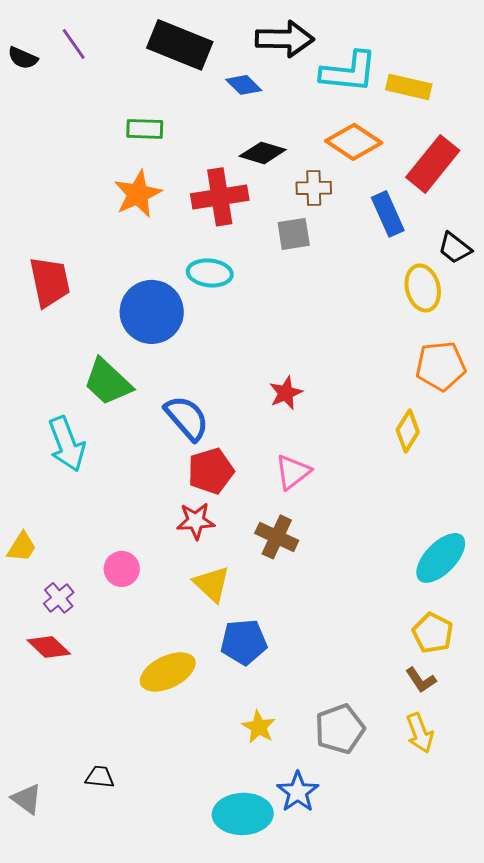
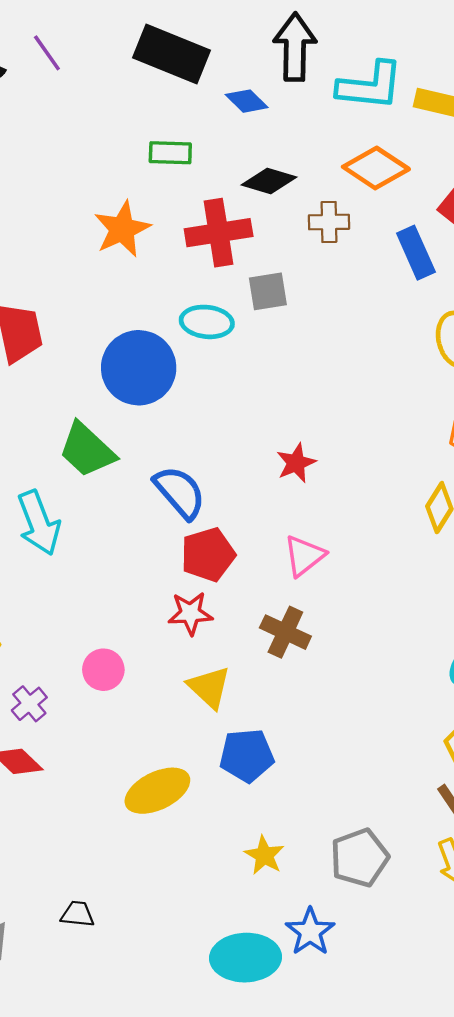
black arrow: (285, 39) -> (295, 47), turned -90
green rectangle: (145, 129) -> (170, 153), moved
gray square: (294, 234) -> (268, 291), moved

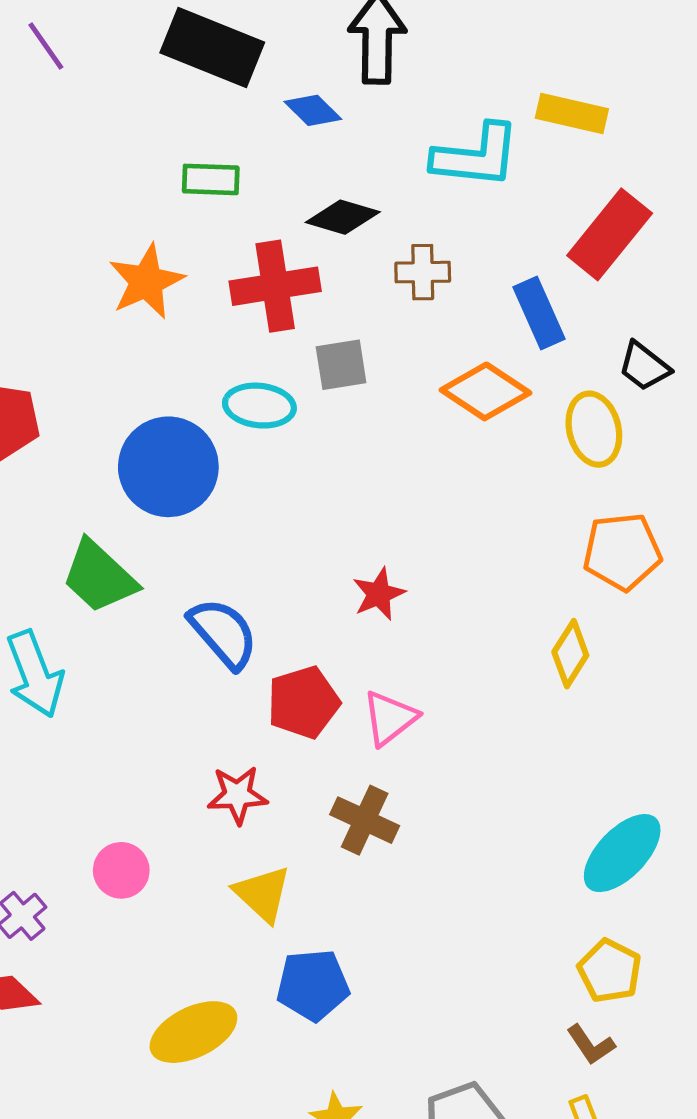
cyan L-shape: (370, 86) -> (476, 156), moved
orange diamond: (376, 168) -> (486, 391), moved
red pentagon: (208, 555) -> (303, 702), moved

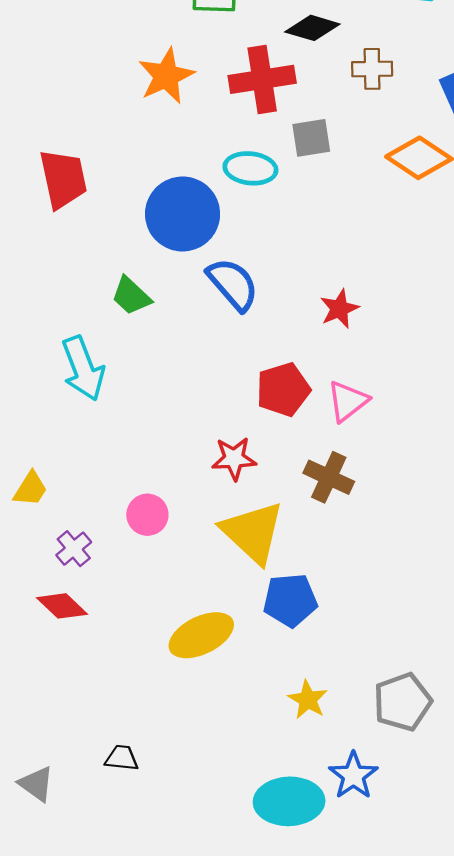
green trapezoid: (99, 577) -> (131, 296), size x0.7
blue semicircle: (223, 633) -> (233, 284), moved
yellow triangle: (263, 894) -> (253, 532), size x1.5

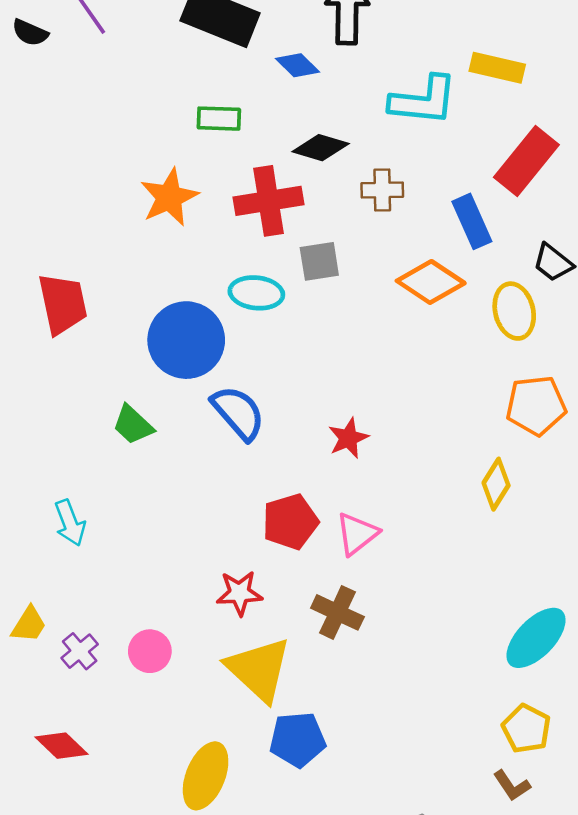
cyan arrow: (83, 368) -> (70, 523), moved, size x0.7
purple cross: (74, 549) -> (80, 651), moved
yellow ellipse: (201, 635) -> (206, 776), turned -42

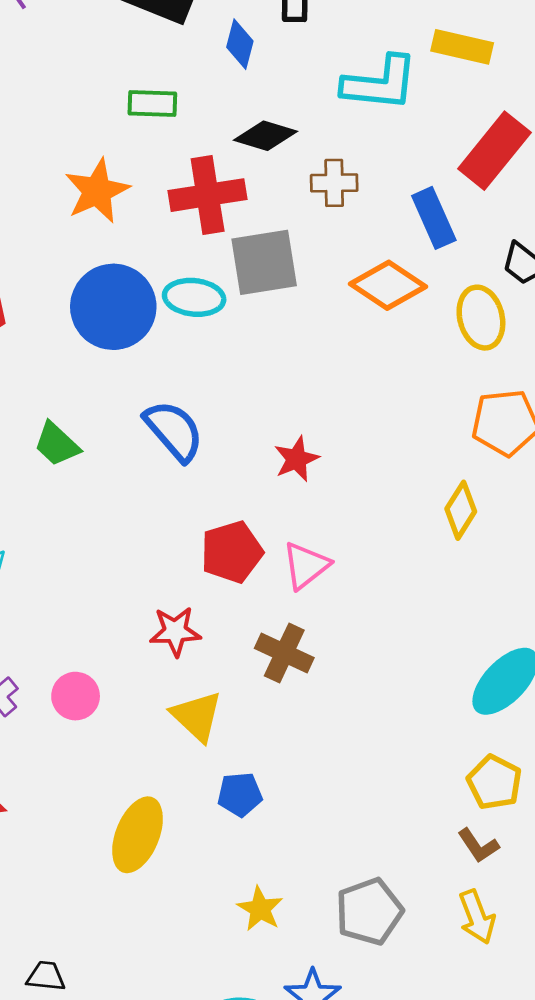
blue diamond: (298, 65) -> (240, 44), turned 60
gray square: (319, 261) -> (264, 262), size x1.5
blue circle: (186, 340) -> (113, 307), moved
yellow triangle: (259, 669) -> (197, 716), size x0.7
blue pentagon: (298, 740) -> (240, 794), size x0.7

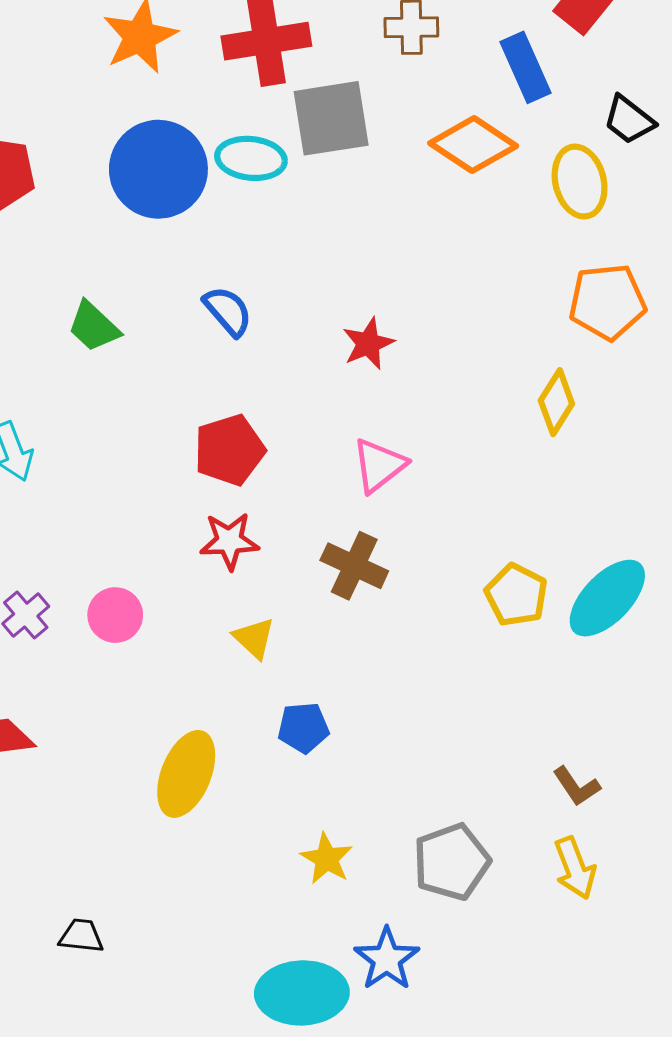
blue semicircle: (174, 431) -> (228, 311), size x0.7
red pentagon: (232, 552) -> (229, 450), moved
yellow triangle: (197, 716) -> (254, 638), size x0.7
yellow pentagon: (494, 782) -> (516, 595), moved

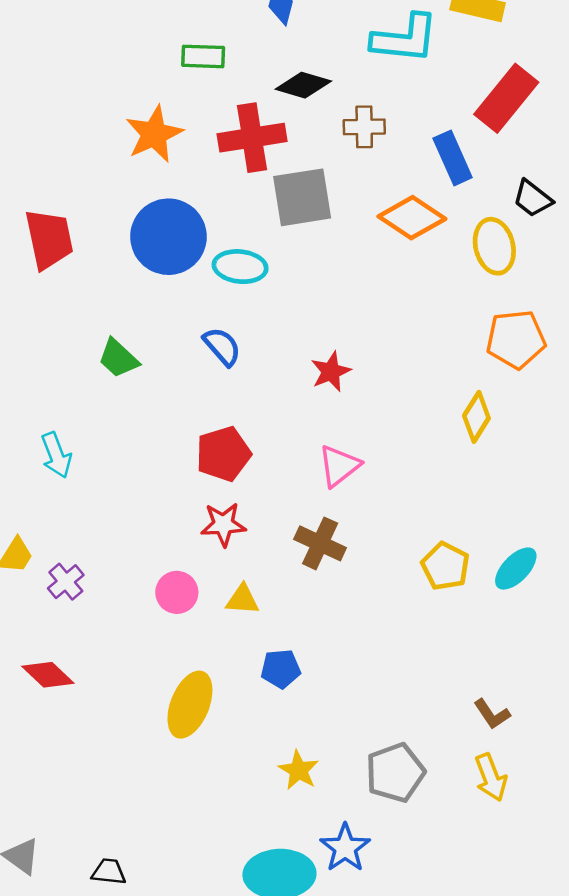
cyan ellipse: (251, 158) -> (240, 267), moved
cyan ellipse: (607, 598) -> (516, 569), size x0.7
pink circle: (115, 615) -> (177, 592), moved
yellow triangle: (254, 638) -> (242, 600), turned -39
black trapezoid: (81, 936) -> (109, 872), moved

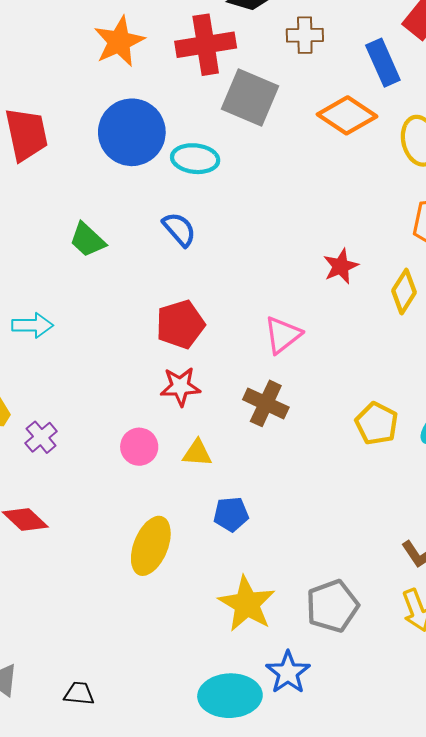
gray square: (302, 197) -> (250, 97), turned 32
red star: (331, 372) -> (341, 266), moved
cyan arrow: (56, 455) -> (33, 325), turned -69
yellow star: (299, 770) -> (247, 604), size x1.6

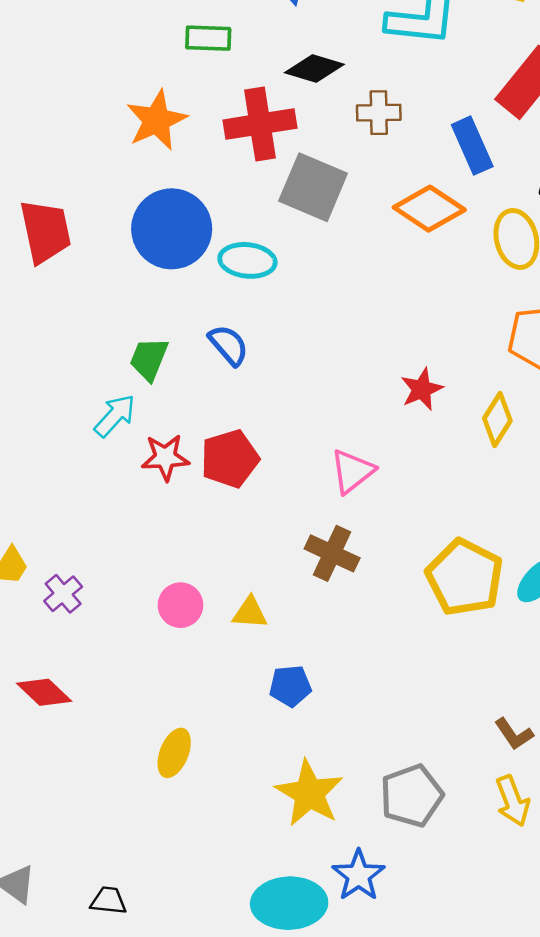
green trapezoid: (87, 240) -> (149, 359), moved, turned 69
cyan arrow: (33, 325) -> (115, 416), moved, turned -48
red star: (180, 387) -> (165, 457), moved
yellow pentagon: (377, 423) -> (465, 577), size x1.5
yellow ellipse: (151, 546) -> (174, 753), moved, size x0.7

